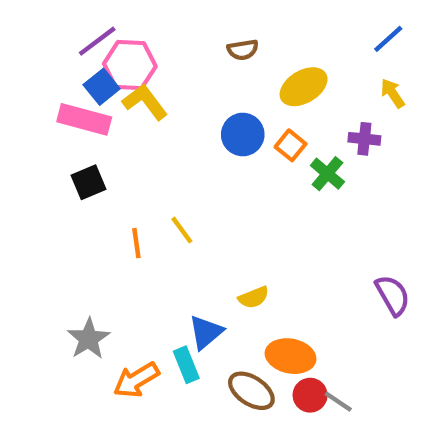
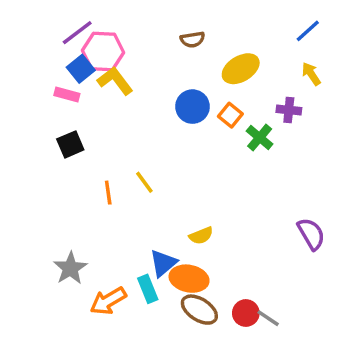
pink rectangle: (84, 119) -> (67, 95), size x0.6
orange ellipse: (291, 356) -> (189, 279), moved

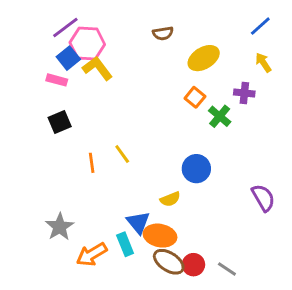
blue circle: (192, 107) -> (196, 169), moved
blue triangle: (163, 263) -> (138, 222), turned -30
red circle: (246, 313) -> (193, 265), moved

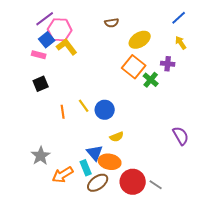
orange square: (195, 97) -> (134, 67), size x1.6
blue circle: (196, 169) -> (105, 110), moved
brown ellipse: (169, 262) -> (98, 183), moved, turned -70
red circle: (193, 265) -> (133, 182), size x1.6

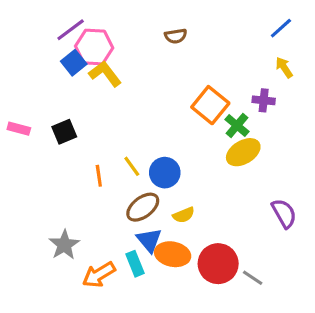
yellow ellipse: (140, 40) -> (243, 152), moved
pink rectangle: (39, 55) -> (19, 129), moved
red circle: (133, 182) -> (218, 264), moved
brown ellipse: (98, 183) -> (143, 207), moved
gray line: (156, 185) -> (253, 278), moved

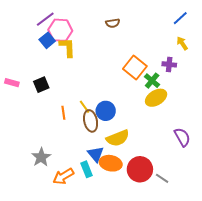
yellow L-shape: (105, 74) -> (67, 47), turned 35
brown ellipse: (143, 207) -> (91, 121), moved, turned -65
yellow semicircle: (184, 215) -> (118, 138), size x1.6

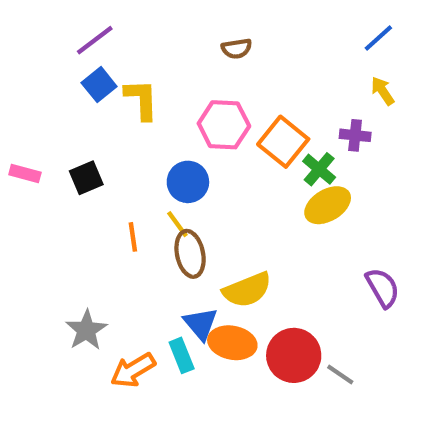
pink hexagon: (60, 30) -> (224, 125), moved
blue circle: (106, 111) -> (188, 182), moved

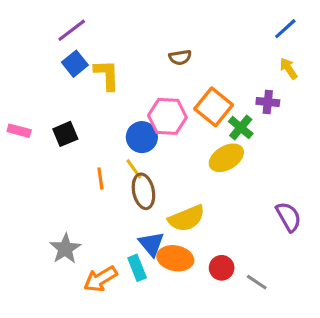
brown semicircle: (237, 49) -> (180, 57), moved
pink hexagon: (224, 125) -> (167, 116), moved
yellow ellipse: (328, 205) -> (226, 158), moved
red circle: (294, 355) -> (222, 268), size x0.6

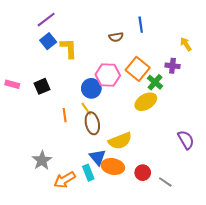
blue line: (285, 29) -> (141, 25), moved, turned -56

